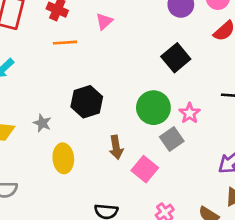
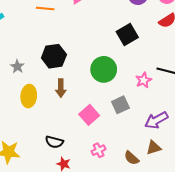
pink star: (190, 113) -> (143, 80), moved
gray square: (172, 139) -> (120, 105), moved
brown arrow: (116, 147) -> (61, 88), moved

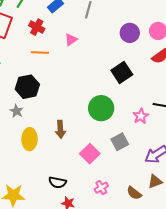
black hexagon: (54, 56) -> (27, 87), moved

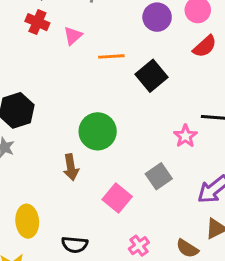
red cross: (37, 27) -> (37, 22), moved
orange line: (40, 52) -> (111, 56), moved
green circle: (101, 108) -> (98, 131), moved
yellow ellipse: (29, 139) -> (27, 221), moved

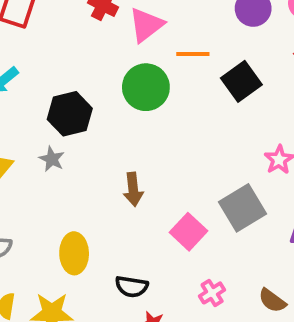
pink triangle: (73, 36) -> (146, 25), size x1.5
green circle: (98, 131) -> (146, 87), moved
gray square: (159, 176) -> (243, 208), size x1.4

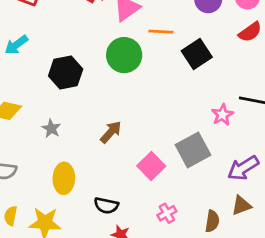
gray star: (52, 159) -> (51, 128), moved
brown arrow: (133, 189) -> (111, 132), turned -135
brown semicircle: (272, 301) -> (212, 221), turned -120

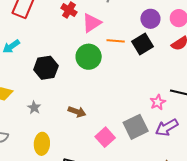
black square: (197, 54) -> (142, 44), moved
brown arrow: (111, 132) -> (77, 112), turned 66
purple arrow: (243, 168) -> (167, 127), moved

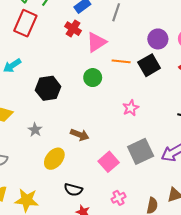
green circle: (89, 57) -> (93, 78), size x0.7
pink star: (158, 102) -> (131, 108), moved
yellow ellipse: (42, 144) -> (54, 159), moved, turned 35

